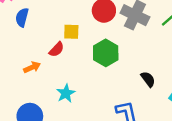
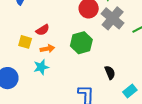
yellow square: (71, 32) -> (25, 42), moved
orange arrow: (32, 67) -> (47, 49), moved

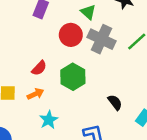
red semicircle: (43, 30) -> (39, 68), moved
cyan star: (41, 67) -> (49, 120), moved

